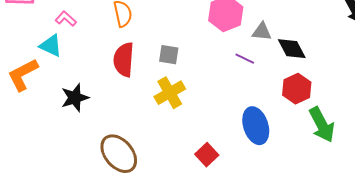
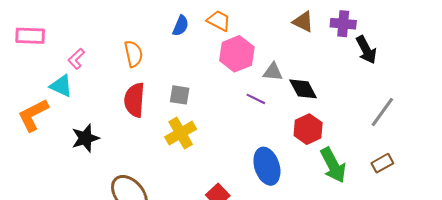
pink L-shape: (66, 19) -> (76, 59), turned -85

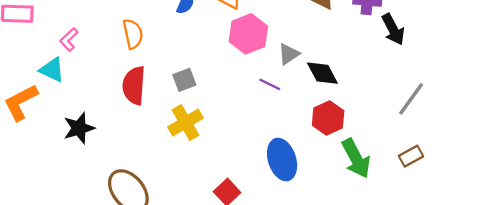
gray triangle: (273, 72) -> (289, 54), turned -40
gray square: (180, 95) -> (184, 80), turned -30

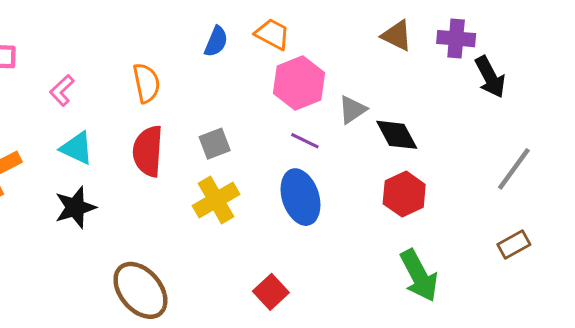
cyan triangle: (52, 70) -> (77, 148), moved
purple line: (270, 84) -> (305, 141), moved
green arrow: (356, 158) -> (419, 276), moved
blue ellipse: (282, 160) -> (300, 197), moved

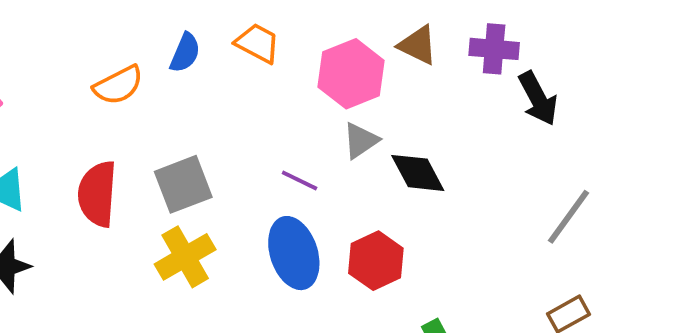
orange semicircle: (146, 83) -> (118, 85), moved, turned 75
pink hexagon: (299, 83) -> (351, 74), moved
gray square: (215, 144) -> (183, 184), size x1.4
red hexagon: (404, 194) -> (376, 261), moved

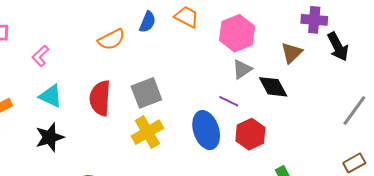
brown triangle: (418, 45) -> (292, 53), moved, turned 50
purple line: (300, 181) -> (229, 101), moved

